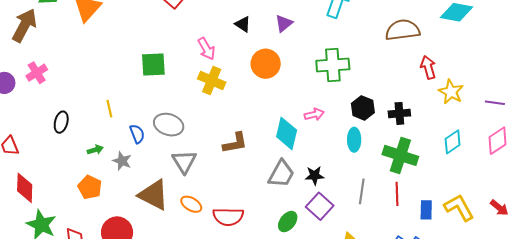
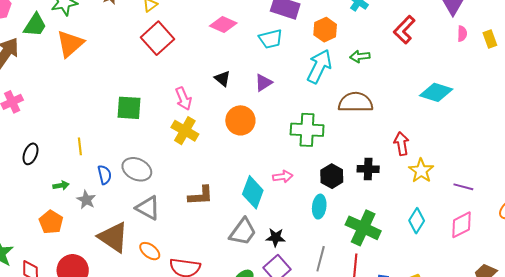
brown semicircle: (403, 30) -> (356, 102), moved
black cross: (399, 113) -> (368, 169), moved
cyan diamond: (453, 142) -> (417, 221), turned -30
gray triangle: (184, 162) -> (148, 208), turned -36

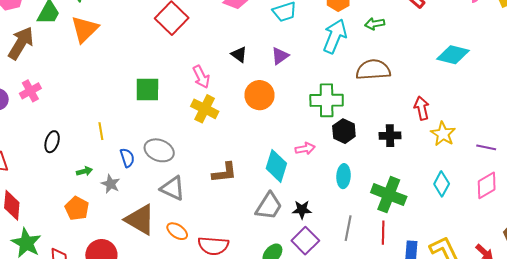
black hexagon: (332, 176) -> (344, 131), moved

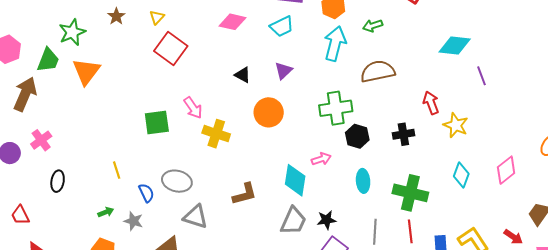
pink arrow: (201, 77) -> (193, 108), moved
black ellipse: (52, 142) -> (58, 181), moved
purple line: (486, 147) -> (482, 76), moved, turned 66

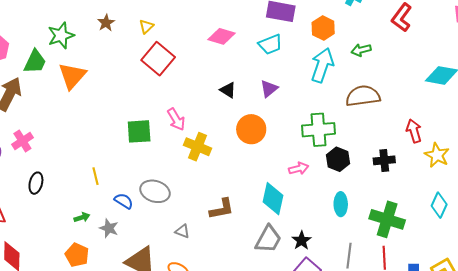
pink arrow: (321, 159) -> (299, 168), moved
blue semicircle: (146, 193) -> (124, 201), turned -36
gray triangle: (196, 217) -> (182, 231), moved, size x0.6
black star: (327, 220) -> (302, 240), turned -30

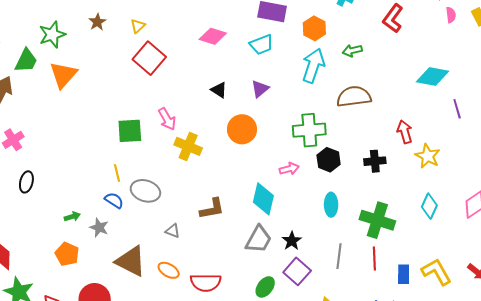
yellow line: (96, 176) -> (117, 173), moved

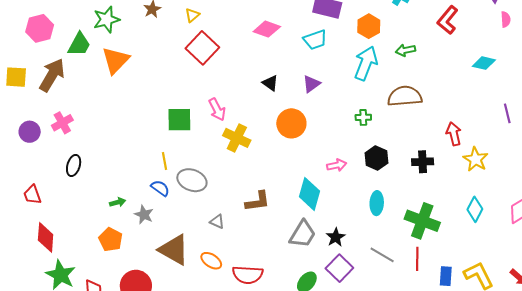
cyan diamond: (433, 77) -> (484, 63), moved, size x0.7
green cross: (309, 130) -> (363, 117), moved, size x0.5
gray line: (339, 256) -> (382, 255), turned -70

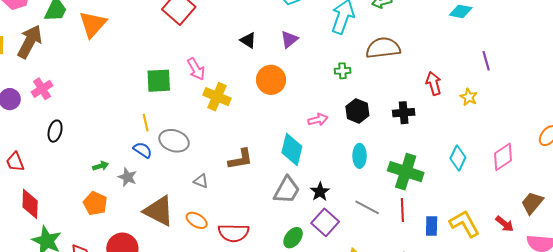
yellow star: (476, 159) -> (469, 97), moved, size x0.7

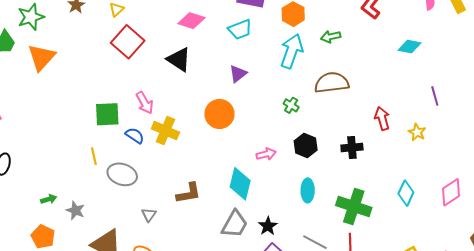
black triangle: (248, 40) -> (179, 59), moved, size x1.5
green cross: (343, 71) -> (291, 105), turned 35
blue semicircle: (143, 150) -> (135, 135), moved
gray triangle: (201, 181) -> (149, 215), turned 42

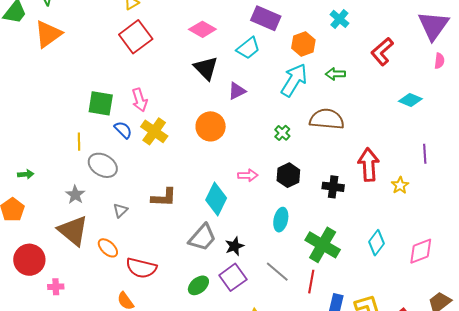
cyan trapezoid: (240, 29) -> (248, 48), turned -30
black triangle: (179, 59) -> (206, 68), moved
red arrow: (382, 118) -> (369, 165), size x1.4
gray star: (75, 210) -> (75, 195), moved

